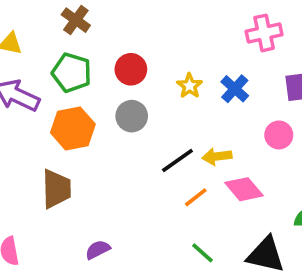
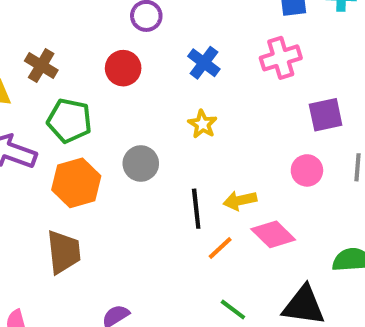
brown cross: (76, 20) -> (41, 66), moved
red circle: (131, 69) -> (123, 68), moved
blue cross: (235, 89) -> (204, 63), moved
black line: (177, 160) -> (196, 209), turned -56

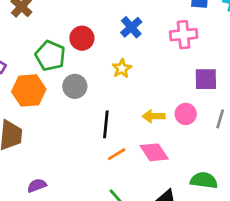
red circle: (123, 68) -> (82, 38), moved
green pentagon: (69, 121) -> (50, 56), moved
yellow arrow: (240, 200) -> (154, 116), moved

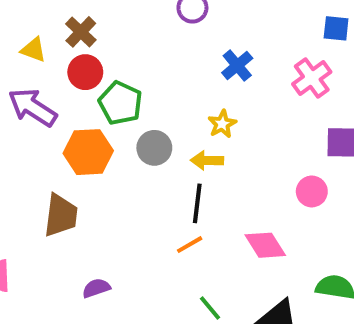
pink cross: (184, 35) -> (312, 78), turned -32
red circle: (82, 38) -> (85, 72), moved
yellow arrow: (154, 116) -> (207, 160), moved
orange line: (117, 154) -> (190, 245), moved

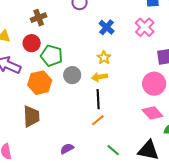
brown cross: (81, 32) -> (39, 18), moved, turned 35
pink circle: (312, 191) -> (154, 84), size x1.5
pink diamond: (265, 245) -> (152, 113), moved
purple semicircle: (96, 288) -> (67, 149), moved

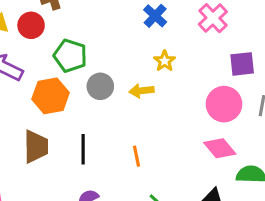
red circle: (32, 43) -> (31, 25), moved
yellow star: (104, 58) -> (165, 61), moved
black line: (98, 99) -> (83, 149), moved
orange line: (98, 120) -> (137, 156), turned -64

